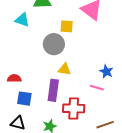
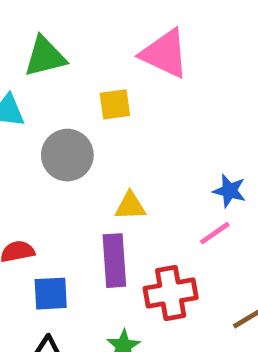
gray circle: (54, 44) -> (67, 155), moved
pink line: (97, 88) -> (215, 233), turned -40

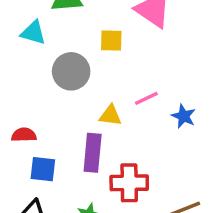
pink line: (215, 233) -> (146, 98), moved

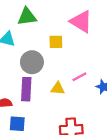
purple rectangle: (93, 153) -> (26, 89), moved

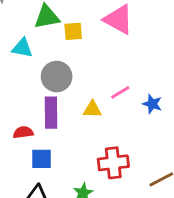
yellow square: (56, 42) -> (73, 31), moved

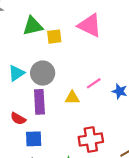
cyan triangle: (22, 48) -> (16, 73), moved, turned -42
red semicircle: (23, 132) -> (18, 119), turned -140

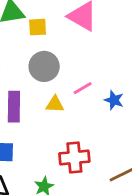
gray circle: (43, 73) -> (44, 66), moved

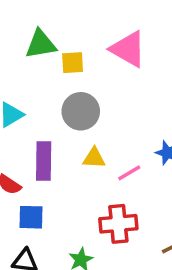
pink line: (83, 88) -> (129, 173), moved

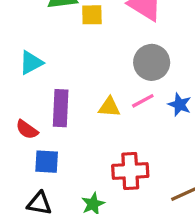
gray circle: (81, 111) -> (152, 62), moved
pink line: (129, 173) -> (143, 101), moved

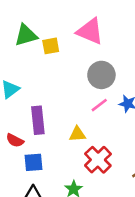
yellow triangle: (109, 107) -> (77, 134), moved
red cross: (130, 171) -> (98, 160), turned -32

